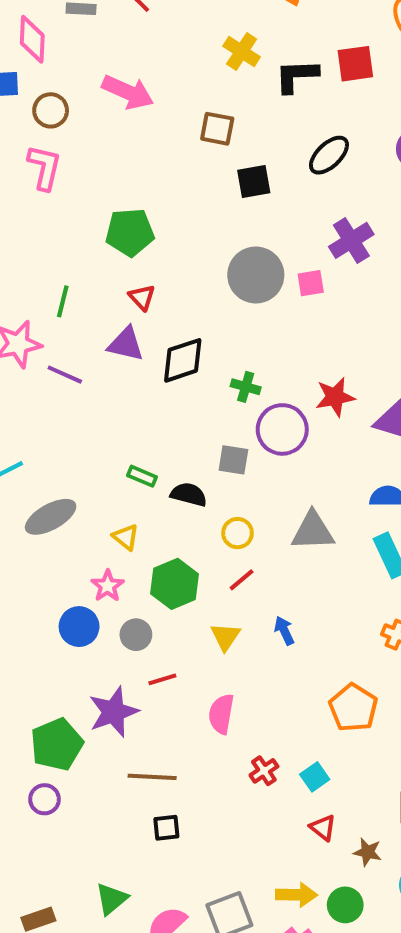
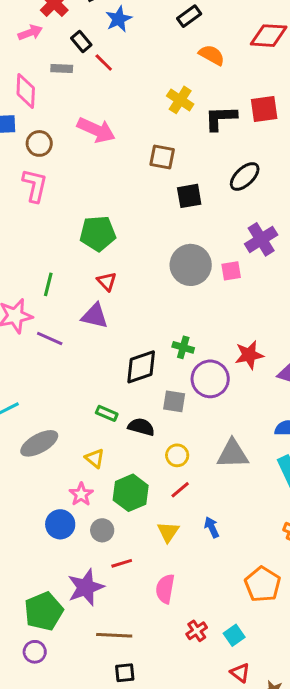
black diamond: (183, 360) -> (141, 367), moved

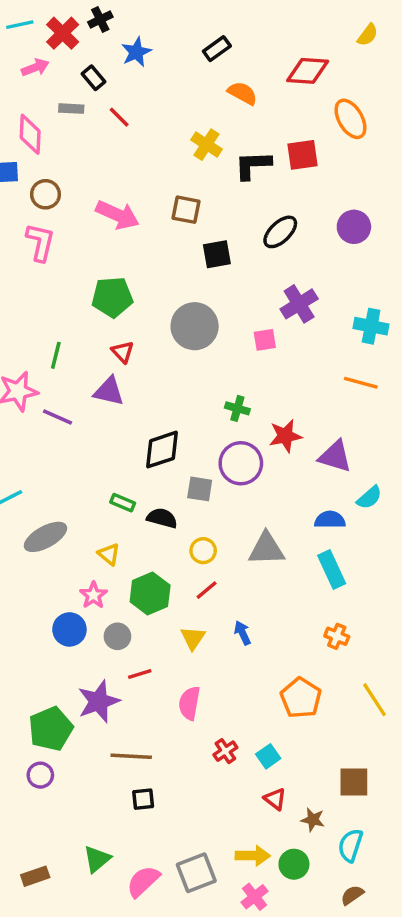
red line: (104, 63) -> (119, 117), moved
pink arrow: (96, 130) -> (117, 215), moved
gray circle: (191, 265) -> (195, 326), moved
green cross: (183, 347) -> (237, 408), moved

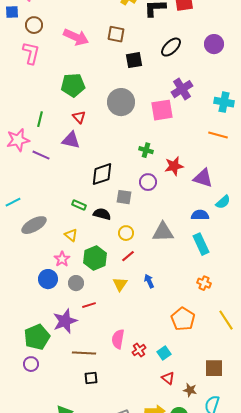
pink square: (265, 340) -> (162, 110), size x1.6
purple circle: (241, 463) -> (148, 182), size x0.7
pink semicircle: (189, 703) -> (118, 339), moved

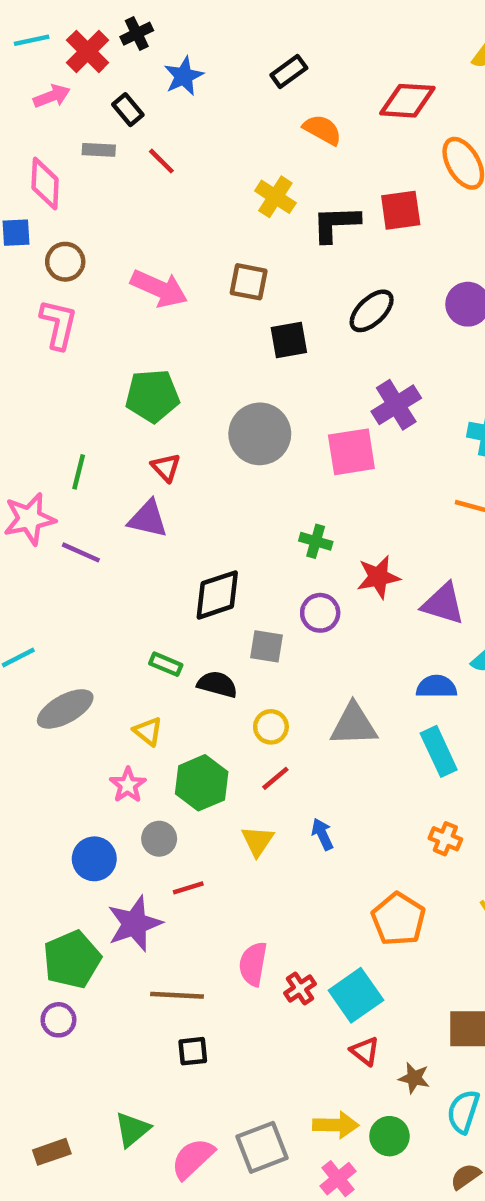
blue circle: (48, 279) -> (94, 859), moved
cyan square: (164, 353) -> (356, 995), size x1.6

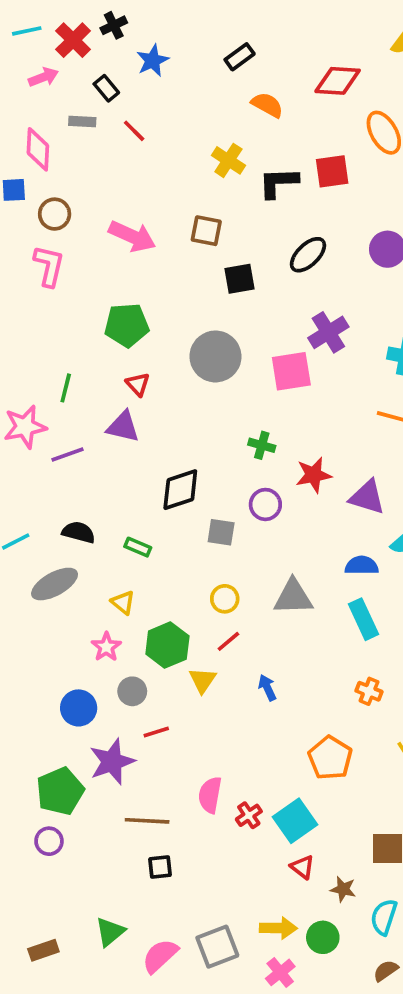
purple line: (81, 552) -> (67, 455), turned -44
black semicircle: (217, 684) -> (79, 532), moved
yellow triangle: (258, 841) -> (203, 680), moved

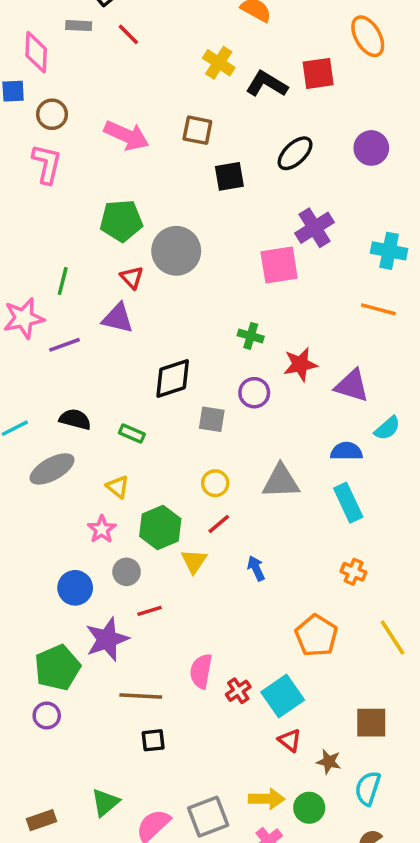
black L-shape: (278, 183) -> (267, 84), turned 33
gray circle: (215, 356) -> (176, 251), moved

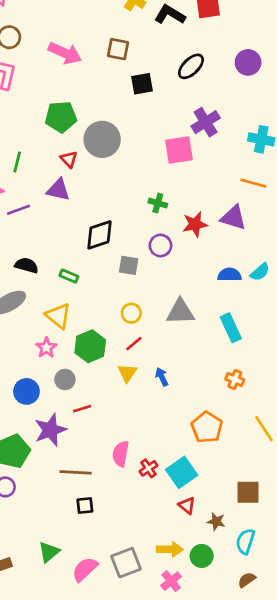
purple triangle: (352, 386) -> (233, 218), moved
blue semicircle: (346, 451) -> (229, 275), moved
yellow triangle: (118, 487) -> (58, 316), size x1.5
yellow triangle: (194, 561) -> (127, 373), moved

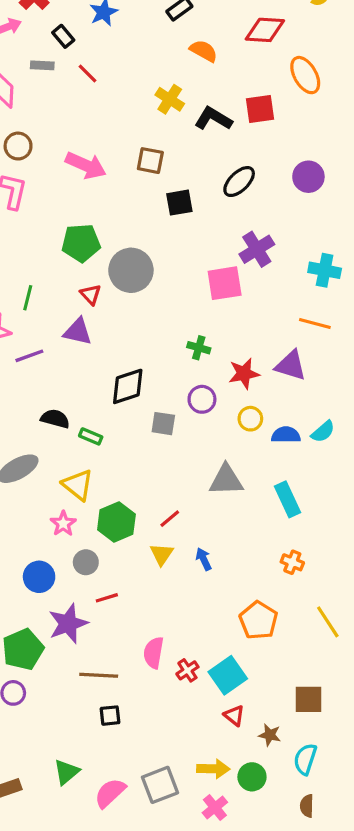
black semicircle: (26, 265) -> (55, 419), moved
yellow circle: (131, 313) -> (250, 419), moved
brown semicircle: (247, 580) -> (307, 806), turned -54

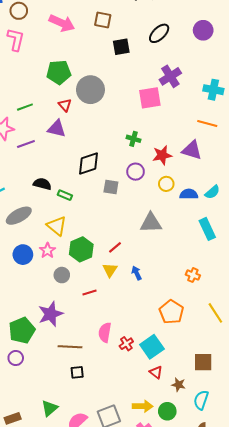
green line: (28, 298) -> (25, 107), turned 56
cyan rectangle: (287, 499) -> (207, 229), moved
blue circle: (39, 577) -> (23, 255), moved
red line: (107, 598) -> (89, 292), moved

